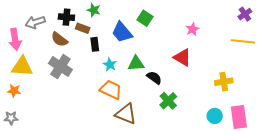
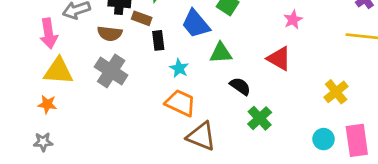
brown semicircle: (59, 39) -> (110, 34), turned -30
green triangle: (136, 64) -> (221, 53), moved
yellow cross: (224, 82) -> (336, 92), turned -30

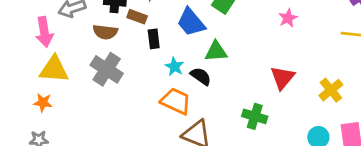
red triangle: (279, 59) -> (282, 78), moved, turned 40
black semicircle: (240, 86) -> (201, 76), moved
green cross: (260, 118) -> (255, 116), turned -30

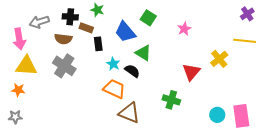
pink star: (288, 18) -> (184, 29), moved
green triangle: (216, 51) -> (143, 53), turned 36
yellow cross: (331, 90) -> (219, 59), moved

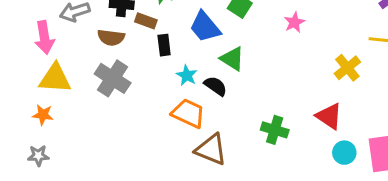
red triangle: (191, 72) -> (329, 116), moved, turned -36

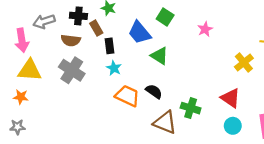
brown rectangle: (146, 21) -> (96, 28), turned 40
cyan star: (187, 75) -> (114, 68), moved
black semicircle: (216, 86) -> (154, 91), moved
brown triangle: (211, 150) -> (165, 122), moved
cyan circle: (344, 153) -> (233, 126), moved

